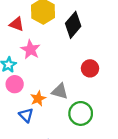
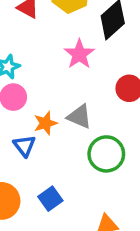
pink star: (30, 50) -> (79, 54), moved

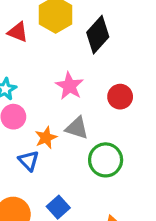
pink star: (79, 54) -> (69, 86), moved

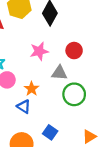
pink star: (69, 86) -> (39, 51), turned -30
gray triangle: (77, 128) -> (59, 73), moved

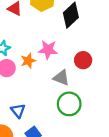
orange star: (32, 89) -> (28, 61), moved
blue triangle: (24, 106) -> (18, 111), moved

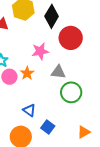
red circle: (83, 60) -> (71, 38), moved, size x1.5
orange star: (28, 61) -> (27, 73), moved

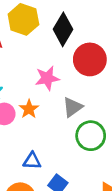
gray triangle: (58, 72) -> (73, 107), turned -42
blue triangle: (29, 110) -> (32, 161), turned -32

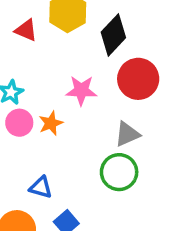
gray triangle: (73, 107) -> (127, 134), moved

